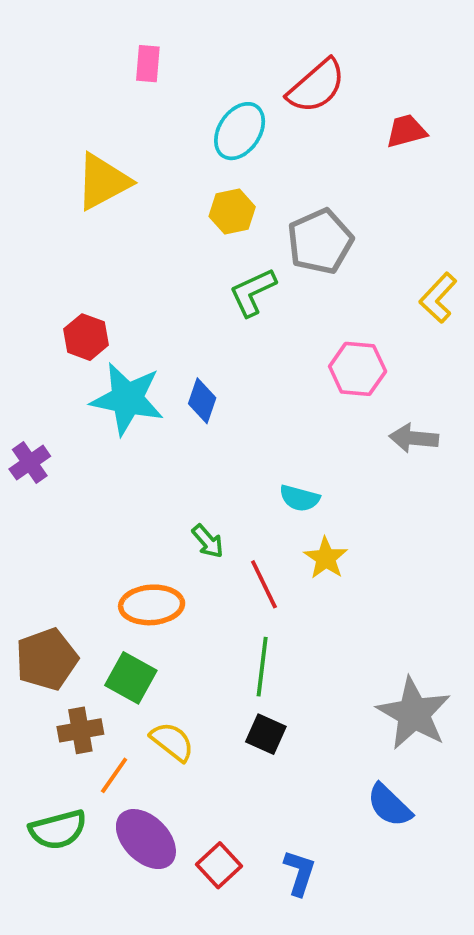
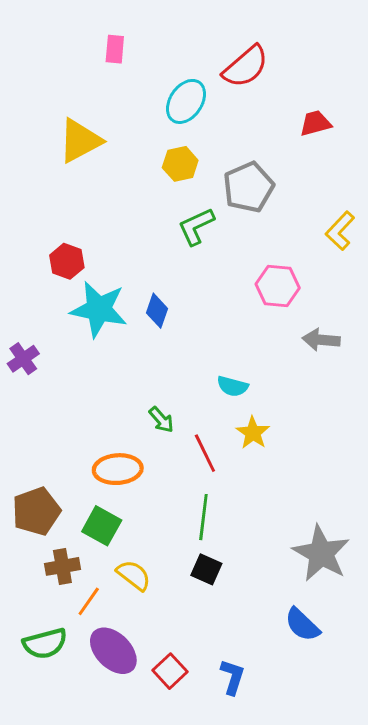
red trapezoid: (406, 131) -> (315, 123), moved

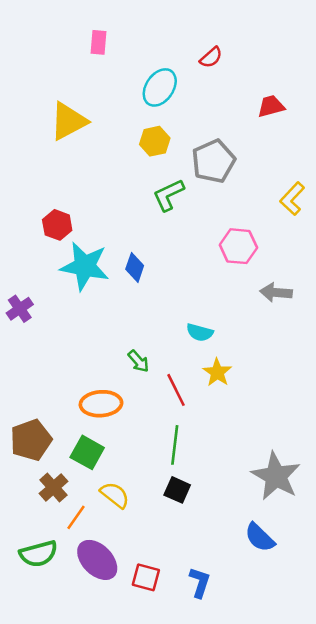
red semicircle: (246, 67) -> (211, 57), size x0.6
brown cross: (62, 566) -> (53, 487), turned -32
red square: (170, 671) -> (146, 577), turned -32

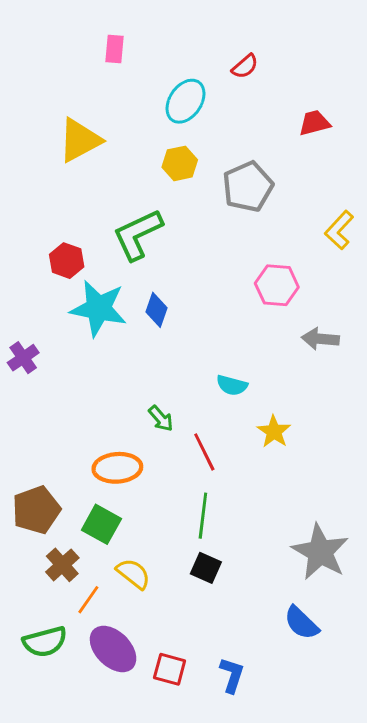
green L-shape: (168, 195) -> (138, 234), moved, size x1.4
yellow star: (217, 372) -> (274, 432), moved

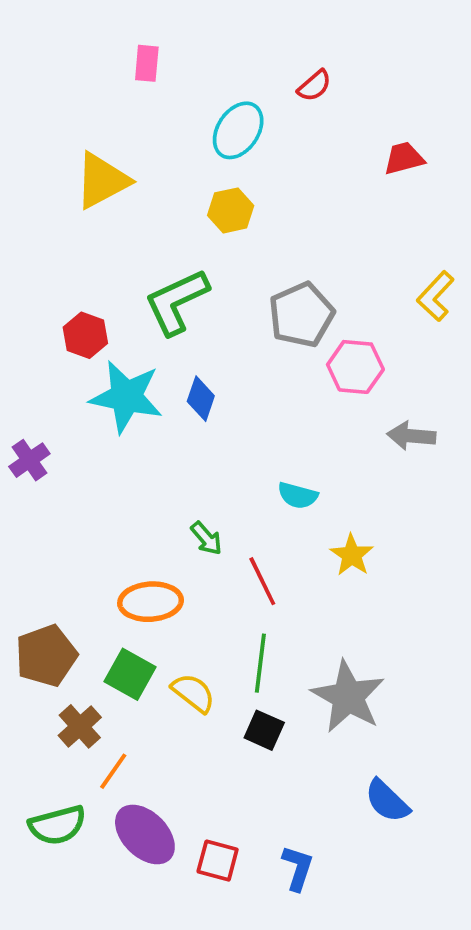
gray pentagon: (248, 187) -> (301, 315), moved
gray star: (320, 552) -> (348, 697), moved
yellow semicircle: (133, 574) -> (193, 693), moved

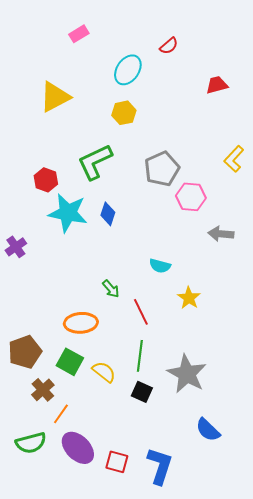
pink rectangle: (147, 63) -> (79, 34), turned 54
blue L-shape: (298, 868) -> (160, 466), size x1.5

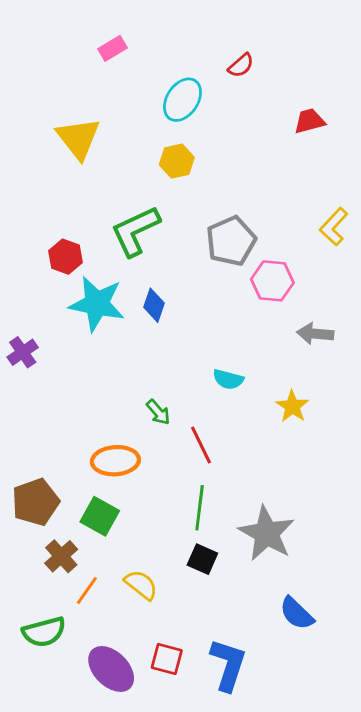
yellow triangle: (55, 97) -> (78, 138), turned -40
yellow star: (189, 298) -> (292, 406), moved
yellow semicircle: (104, 372) -> (141, 585), moved
purple ellipse: (78, 448) -> (111, 669), moved

